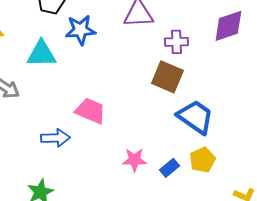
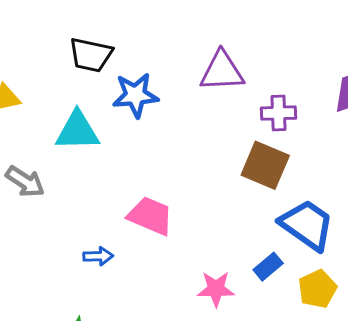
blue arrow: (55, 138) -> (98, 256), size x0.7
blue rectangle: (169, 168) -> (268, 267), moved

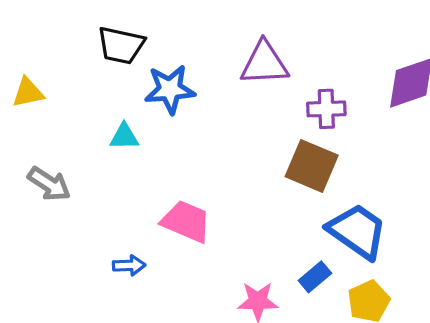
cyan triangle: (77, 131) -> (124, 137), moved, size x0.6

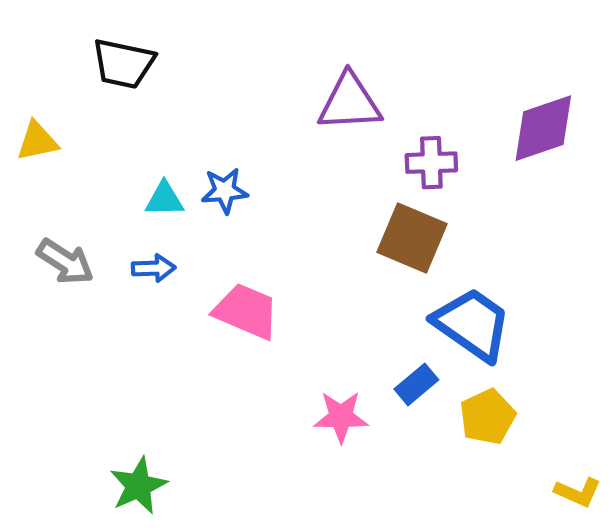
black trapezoid: (121, 45) -> (123, 64), moved
blue star: (170, 89) -> (225, 191), moved, size x0.7
blue arrow: (129, 265) -> (154, 268), moved

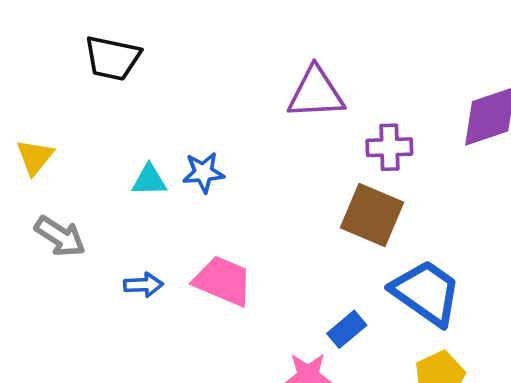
yellow triangle: (37, 141) -> (35, 157), moved, turned -39
blue arrow: (154, 268) -> (143, 285), moved
blue rectangle: (416, 384) -> (347, 329), moved

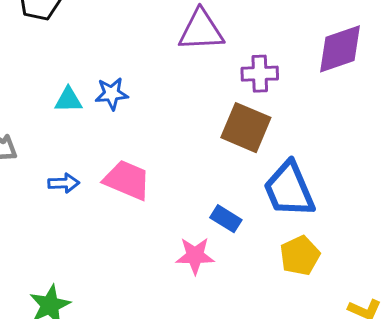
blue trapezoid: (426, 293) -> (289, 189), turned -148
blue rectangle: (347, 329) -> (226, 219), turned 72

